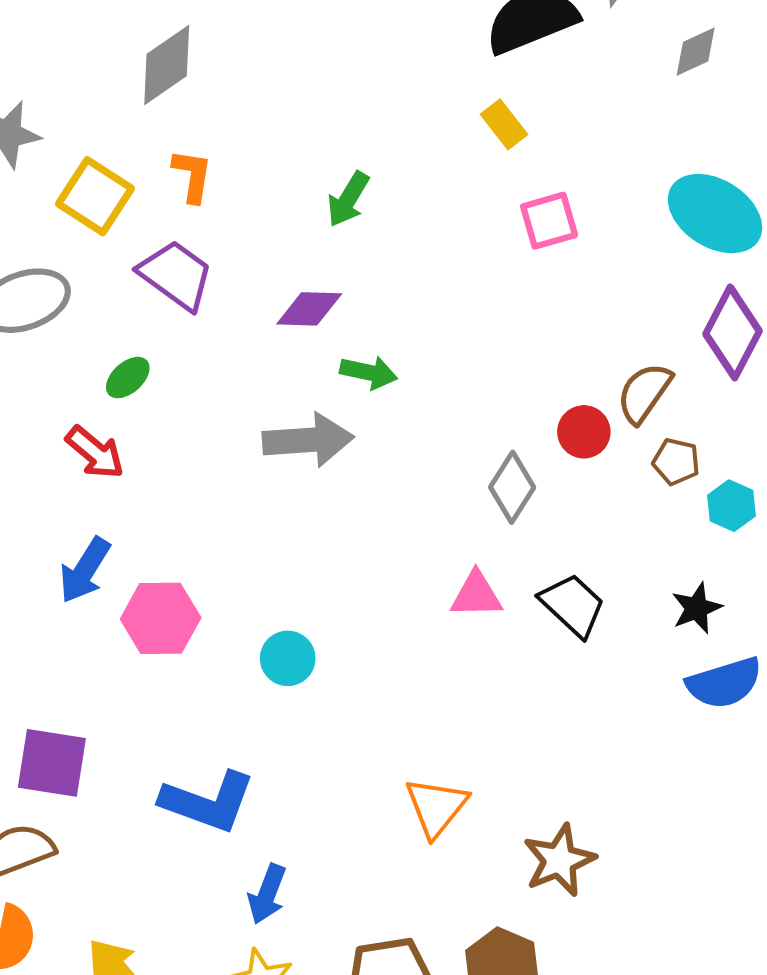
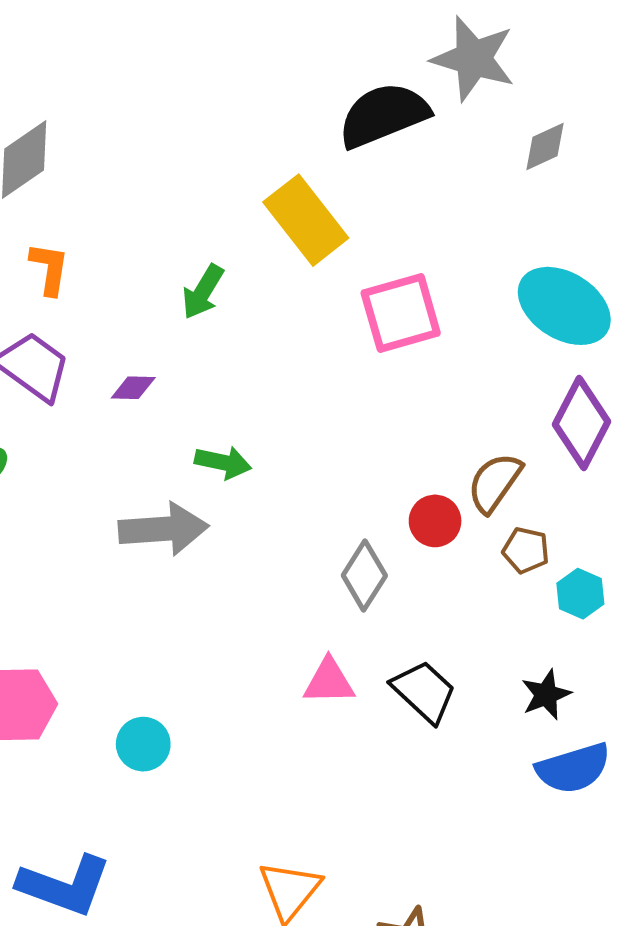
yellow rectangle: (504, 124) -> (306, 220), moved, size x1.8
pink square: (549, 221) -> (401, 313), size x1.4
purple diamond: (309, 309) -> (133, 388), moved, size x0.7

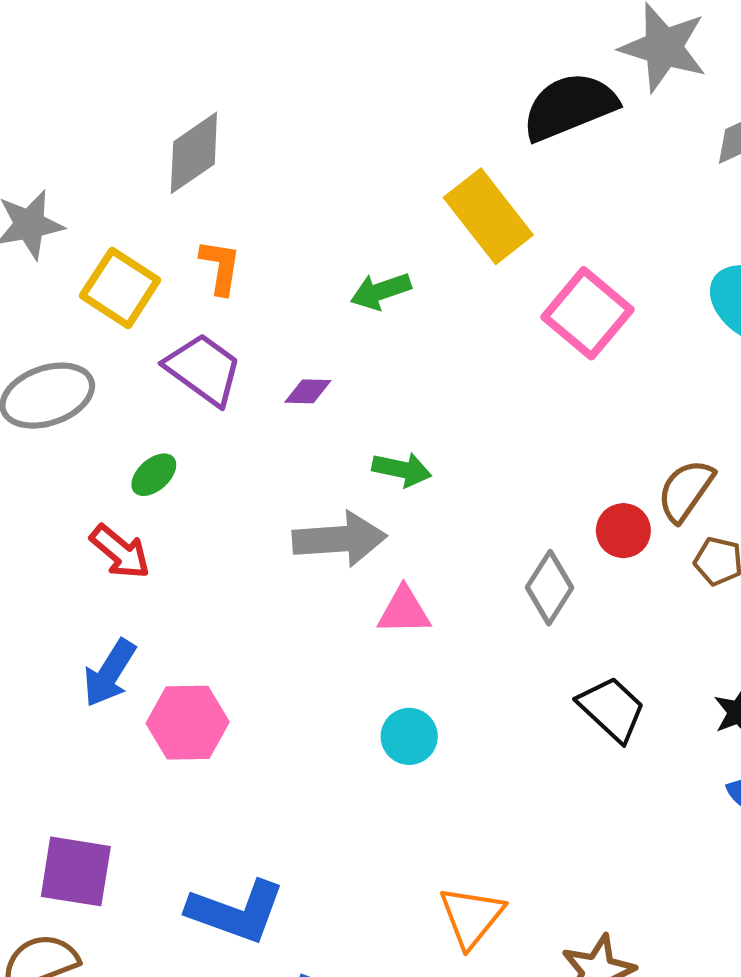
green arrow: (203, 292) -> (381, 291), turned 40
pink square: (401, 313) -> (587, 313), turned -34
pink triangle: (329, 681) -> (404, 611), moved
cyan circle: (143, 744) -> (409, 736), moved

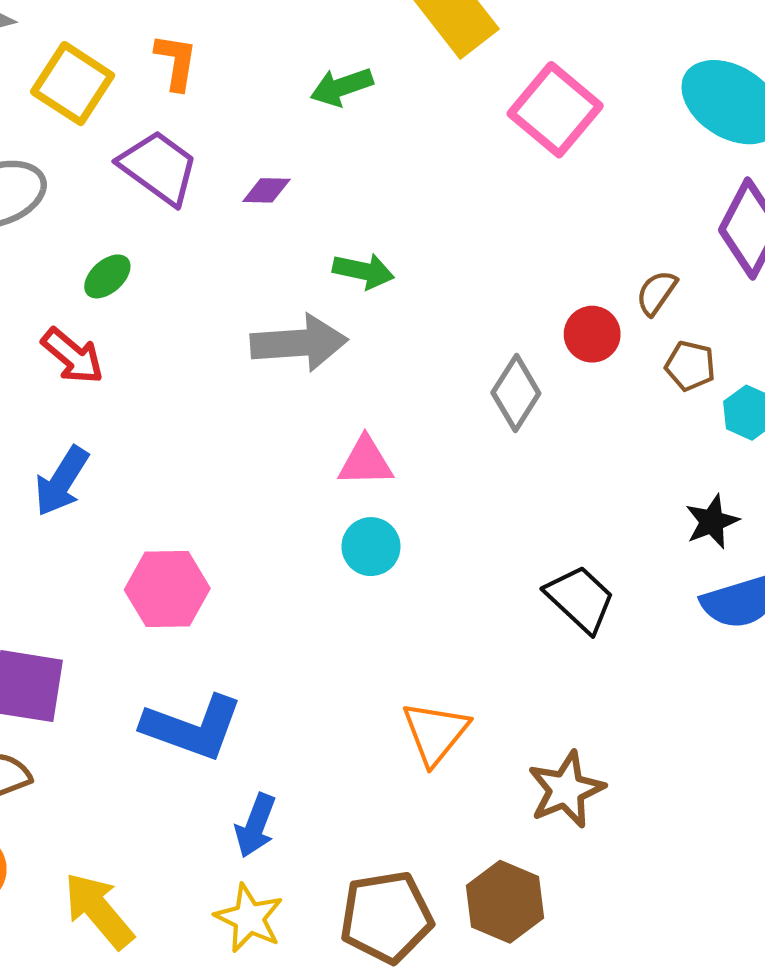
brown semicircle: (686, 491) -> (656, 293), size x0.7
pink triangle: (404, 611) -> (366, 462), moved
black trapezoid: (612, 709) -> (580, 599), moved
pink hexagon: (188, 723) -> (167, 589), moved

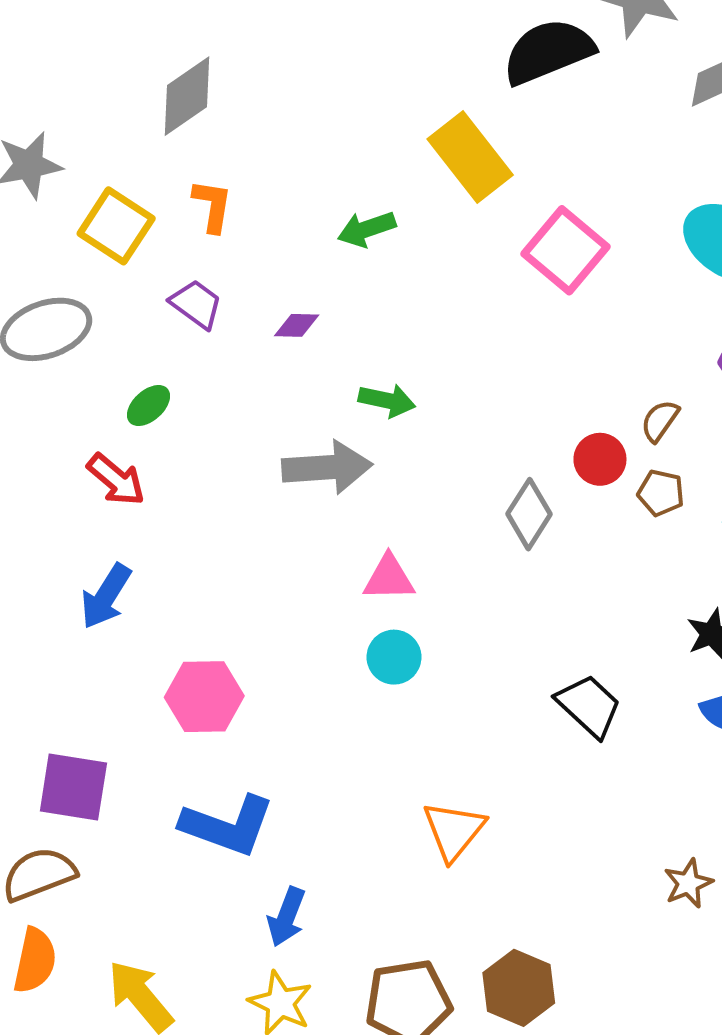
purple trapezoid: (159, 167) -> (196, 304), size x0.7
brown pentagon: (690, 366) -> (661, 493), moved
brown star: (566, 790) -> (688, 883), moved, size x0.7

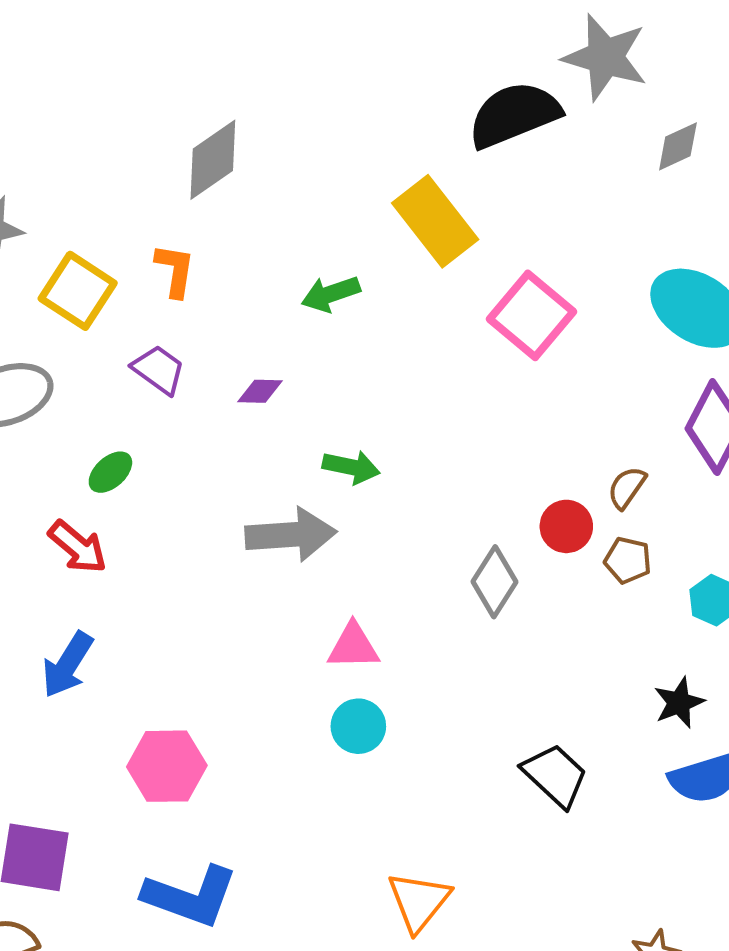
gray diamond: (187, 96) -> (213, 160), moved

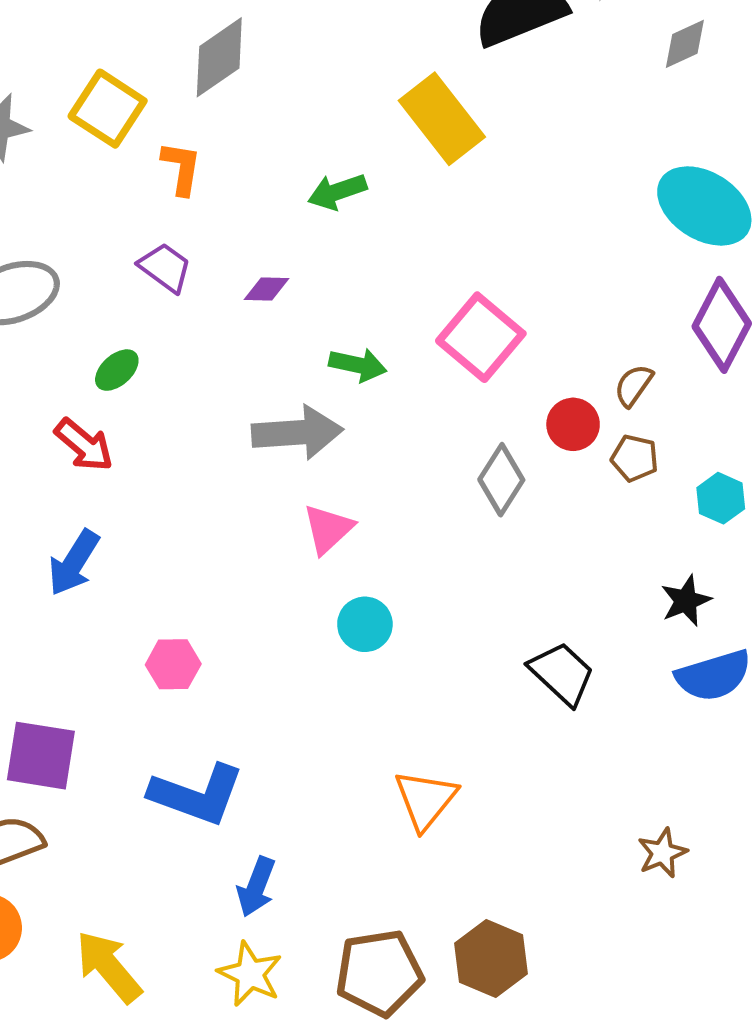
yellow square: (78, 291) -> (108, 109), moved
pink square: (531, 315) -> (481, 337), moved
pink triangle: (353, 646) -> (328, 529), moved, turned -42
pink hexagon: (167, 766) -> (173, 664), size x0.7

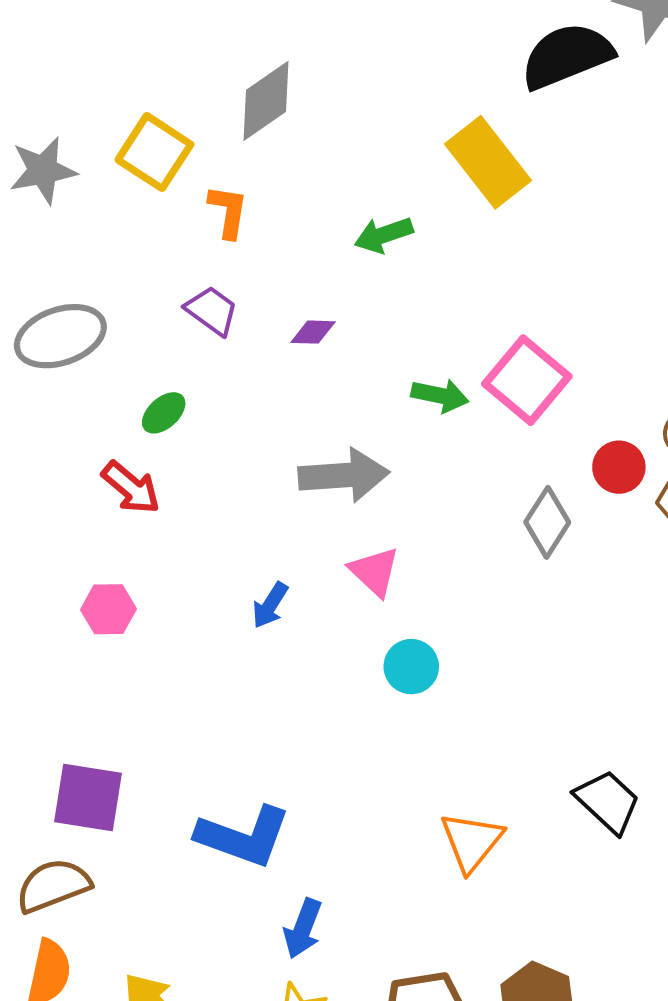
green arrow: (358, 365) -> (440, 395), moved
pink triangle: (328, 529) -> (374, 571), turned -34
blue arrow: (74, 563) -> (270, 605), moved, size x0.7
pink hexagon: (173, 664) -> (108, 609), moved
black trapezoid: (562, 674) -> (608, 802), moved

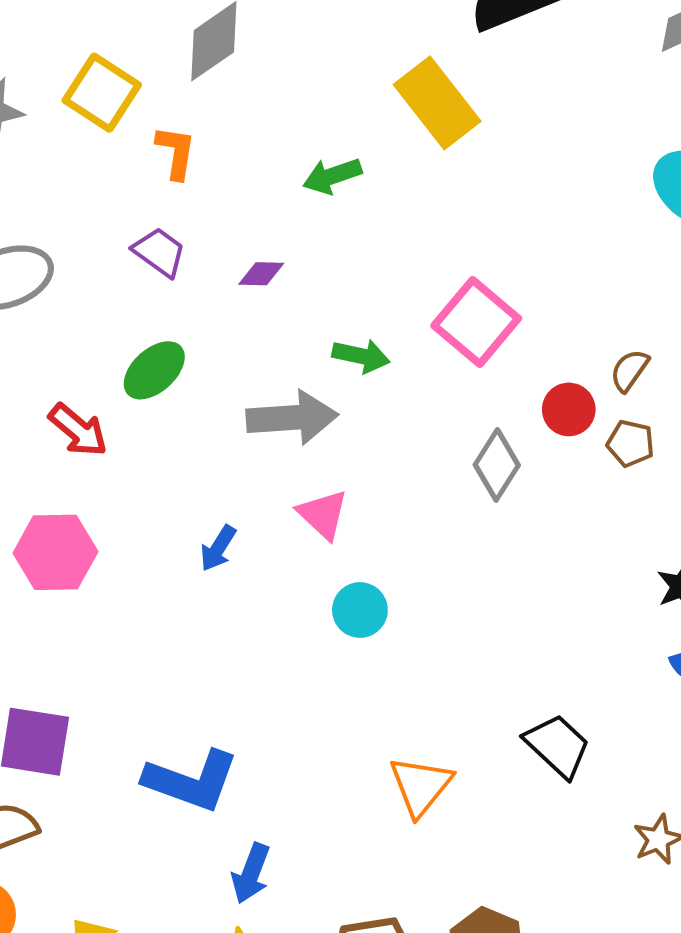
green arrow: (440, 395) -> (361, 356), moved
green ellipse: (164, 413) -> (154, 370), moved, size x1.4
pink hexagon: (108, 609) -> (55, 552), size x1.5

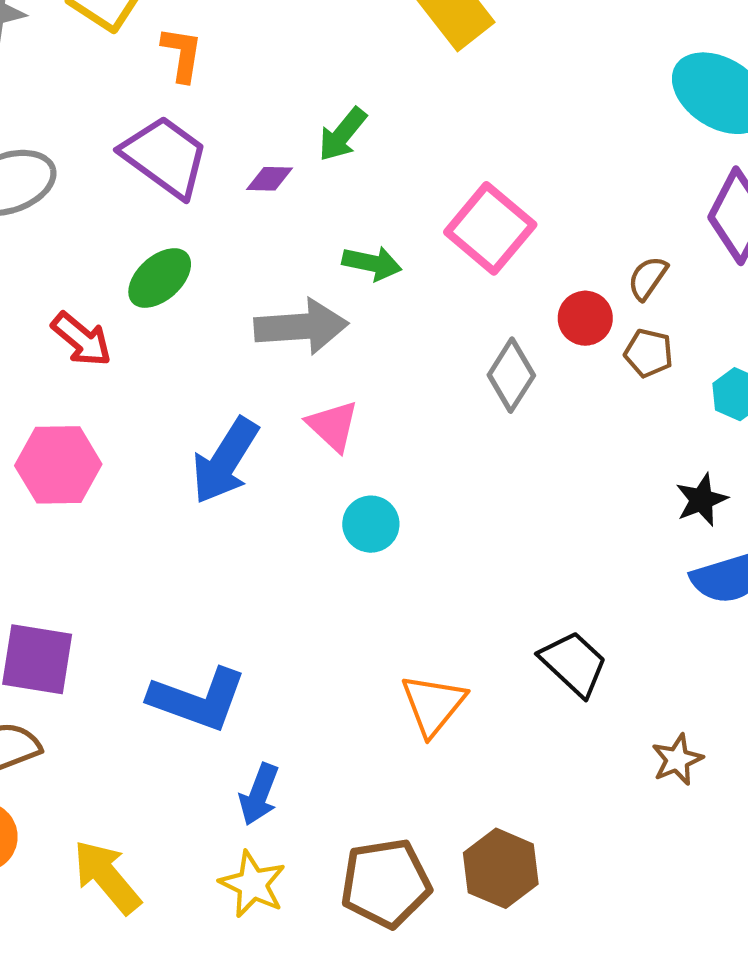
green arrow: (332, 176) -> (342, 134), moved, turned -32
purple trapezoid: (159, 252) -> (165, 157), size x1.6
blue arrow: (218, 548) -> (225, 461), size x1.8

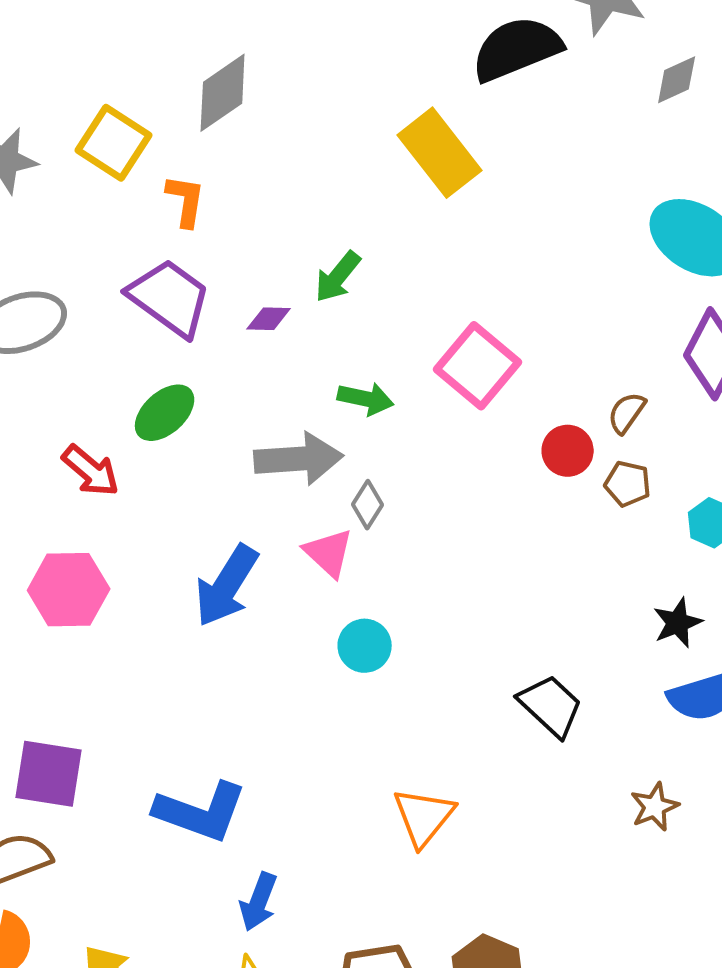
gray diamond: (511, 375) -> (368, 505), moved, size x0.7
black trapezoid: (574, 663) -> (551, 706), moved
brown star: (677, 760) -> (655, 807), moved

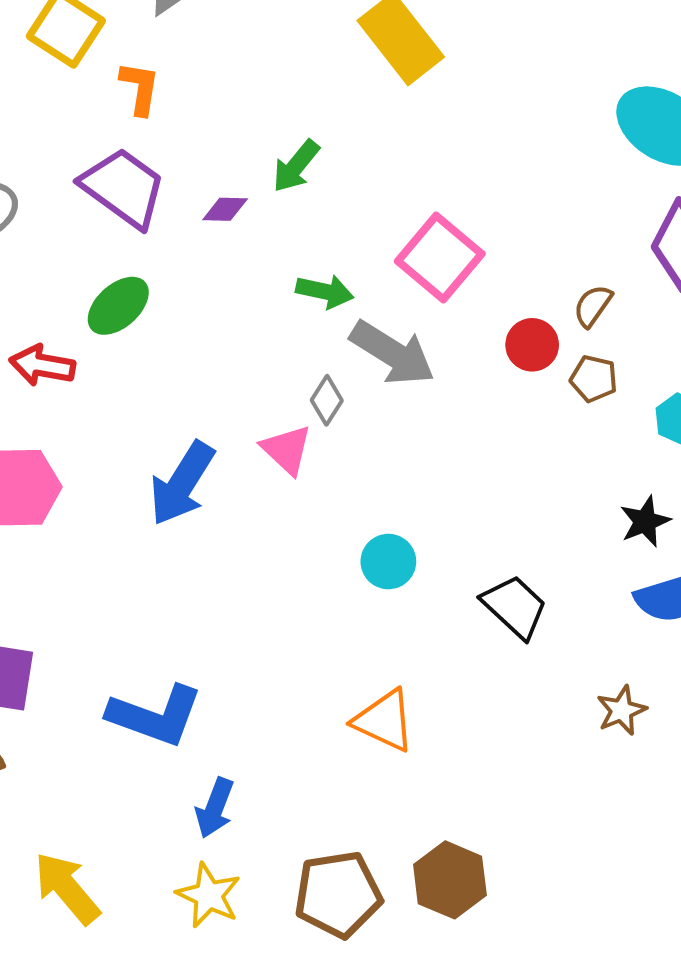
gray arrow: (299, 459) -> (392, 353), moved, turned 36
red arrow: (91, 471) -> (42, 365), turned 150
cyan circle: (365, 646) -> (388, 562), moved
orange triangle: (424, 817) -> (384, 721), turned -44

